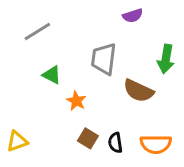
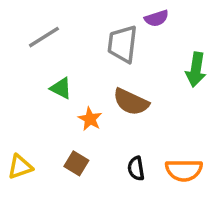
gray trapezoid: (104, 59) -> (122, 44), moved
brown semicircle: (138, 91) -> (131, 102), moved
brown square: (88, 138) -> (76, 163), moved

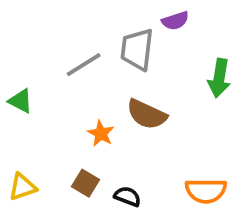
gray line: (44, 37) -> (84, 65), moved
green triangle: (61, 88) -> (21, 101), moved
black semicircle: (136, 168) -> (128, 196), moved, turned 120

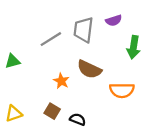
purple semicircle: (175, 21) -> (114, 20), moved
green triangle: (21, 101) -> (13, 61), turned -42
orange semicircle: (206, 191) -> (122, 90), moved

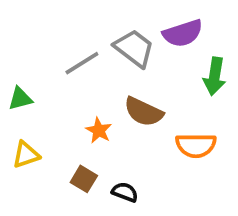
purple semicircle: (114, 20) -> (183, 33), size x1.5
gray trapezoid: (83, 30) -> (134, 48), turned 120
yellow triangle: (14, 114) -> (26, 155), moved

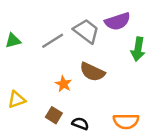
green triangle: (20, 99) -> (13, 41), moved
orange semicircle: (196, 145) -> (126, 121), moved

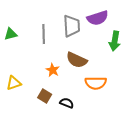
gray trapezoid: (86, 31) -> (72, 26), turned 50
gray line: (53, 41) -> (44, 34), turned -60
orange semicircle: (126, 121) -> (96, 83), moved

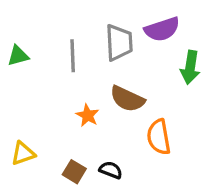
yellow triangle: (14, 83) -> (23, 153), moved
orange semicircle: (96, 83) -> (159, 137), turned 80
brown square: (45, 96) -> (74, 172), moved

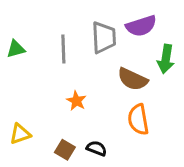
brown semicircle: (127, 99) -> (133, 79), moved

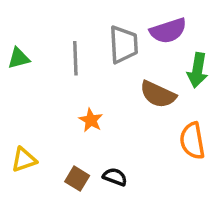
orange semicircle: (138, 120) -> (192, 141), moved

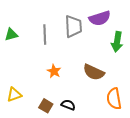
brown semicircle: (158, 94) -> (94, 72), moved
orange semicircle: (192, 141) -> (114, 99), moved

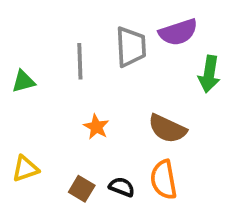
green triangle: (11, 35) -> (23, 81), moved
orange semicircle: (114, 99) -> (164, 180), moved

